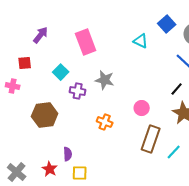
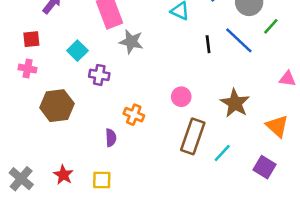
gray star: (105, 80) -> (131, 42), moved
pink cross: (13, 86) -> (28, 69), moved
black line: (177, 89) -> (208, 44), moved, turned -48
purple semicircle: (68, 154) -> (111, 138), moved

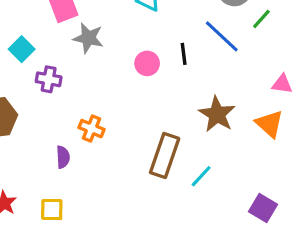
black line: (208, 44) -> (184, 54), moved
pink circle: (181, 97) -> (147, 63), moved
orange triangle: (277, 126) -> (269, 124), moved
purple square: (264, 167) -> (263, 208), moved

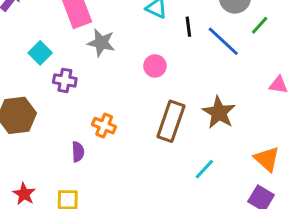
black line: (184, 54) -> (188, 27), moved
orange triangle: (269, 124) -> (267, 159), moved
brown rectangle: (165, 156) -> (171, 121), moved

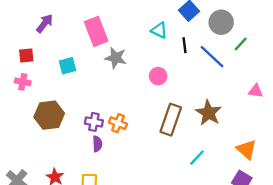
cyan square: (40, 53) -> (68, 66), turned 30
purple cross: (65, 80) -> (94, 122), moved

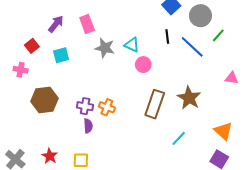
purple arrow: (45, 23) -> (56, 24), moved
cyan triangle: (159, 30) -> (132, 45), moved
pink rectangle: (96, 31) -> (87, 24), size x0.7
red square: (26, 55) -> (32, 46), moved, turned -32

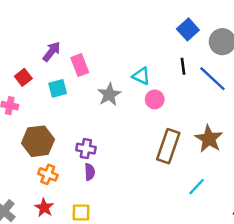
pink rectangle: (87, 24) -> (80, 65), moved
gray star: (105, 48) -> (109, 95), moved, turned 30
orange cross: (107, 107) -> (48, 174), moved

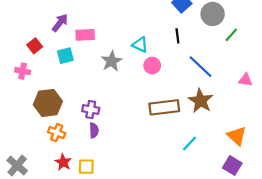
pink rectangle: (80, 65) -> (85, 35), turned -72
blue line: (212, 79) -> (200, 67), moved
brown rectangle: (168, 146) -> (164, 107), turned 64
red star: (44, 208) -> (63, 162), moved

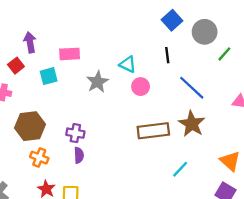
purple arrow: (60, 23) -> (30, 42), moved, turned -48

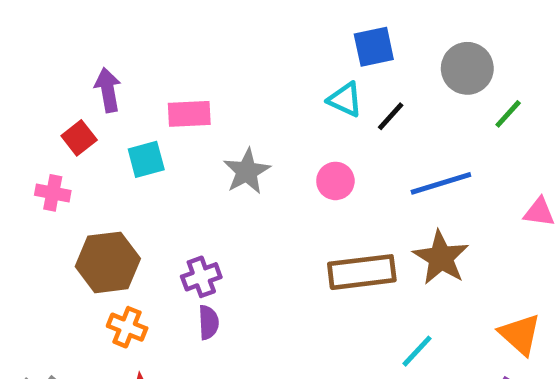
blue square: (172, 20) -> (374, 47), moved, turned 30
black line: (167, 55) -> (391, 116), turned 49
cyan triangle: (128, 64) -> (345, 99), moved
blue line: (192, 88) -> (441, 183), turned -60
purple cross: (75, 133) -> (201, 277), turned -30

